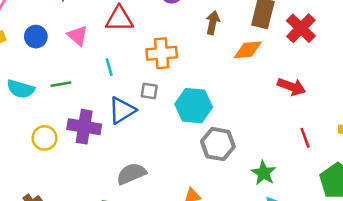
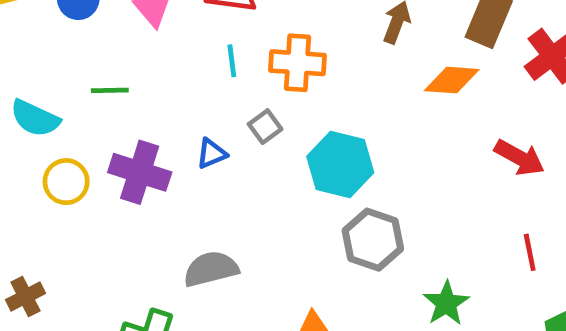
cyan line: (109, 67) -> (232, 61), moved
cyan semicircle: (21, 89) -> (35, 118), moved
gray square: (149, 91) -> (265, 127), turned 36
blue triangle: (122, 110) -> (211, 154), size x0.6

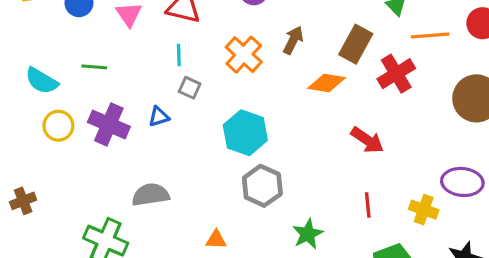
orange cross: (298, 63) -> (244, 55), moved, turned 33
gray square: (265, 127) -> (190, 88), moved, turned -35

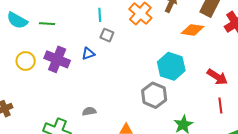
cyan semicircle: (42, 81) -> (17, 20), moved
cyan hexagon: (245, 133) -> (171, 66), moved
red arrow: (367, 140) -> (217, 77), moved
gray semicircle: (151, 195) -> (89, 111), moved, size x0.6

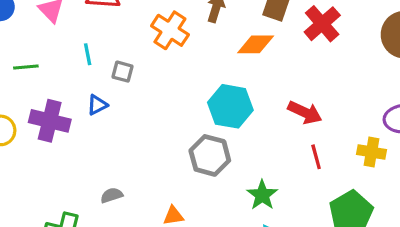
cyan line: (100, 15) -> (88, 54), moved

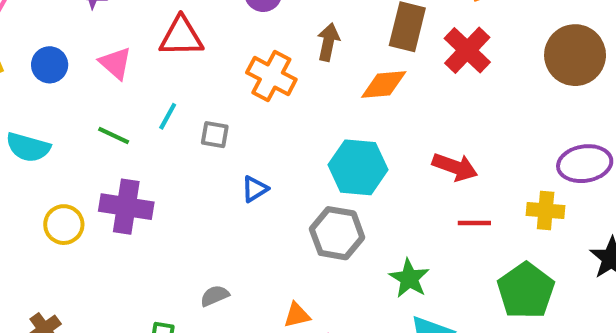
cyan line: (88, 54) -> (168, 116), turned 45
green line: (26, 67) -> (114, 135), moved, turned 35
blue triangle: (97, 105) -> (255, 189), moved
red line: (316, 157) -> (474, 223), turned -70

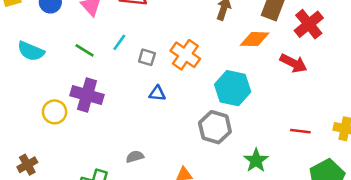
orange cross: (271, 76) -> (185, 55), moved
red arrow: (455, 167) -> (294, 63), moved
blue triangle: (255, 189) -> (157, 93), moved, turned 30
yellow circle: (64, 225) -> (55, 112), moved

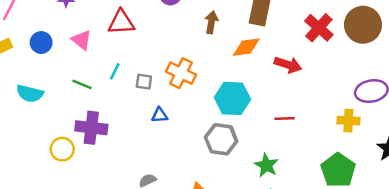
red cross: (309, 24) -> (319, 28), moved
red line: (300, 131) -> (285, 119), moved

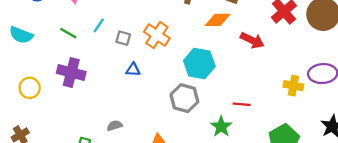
red line: (285, 119) -> (242, 104), moved
yellow cross: (348, 121) -> (293, 86), moved
yellow circle: (62, 149) -> (30, 88), moved

